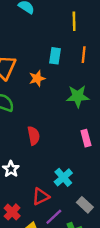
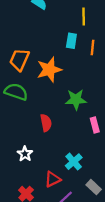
cyan rectangle: (55, 56) -> (71, 41), moved
orange star: (37, 78) -> (49, 70), size x1.6
green star: (78, 96) -> (76, 100), moved

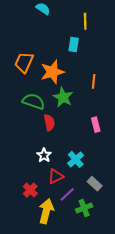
orange line: (93, 47) -> (94, 81), moved
green semicircle: (16, 92) -> (33, 101), moved
green star: (76, 100) -> (63, 97), moved, turned 30
white star: (25, 154) -> (44, 155), moved

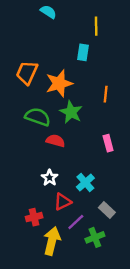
red semicircle: (49, 123) -> (56, 141), turned -63
red cross: (30, 190) -> (34, 217), turned 32

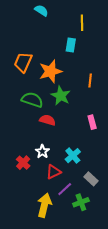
red cross: (34, 217) -> (23, 163), moved, turned -32

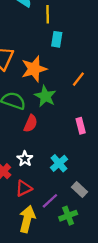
yellow line: (82, 23) -> (48, 14), moved
orange line: (90, 81) -> (78, 79), turned 32
red semicircle: (47, 120) -> (31, 124), turned 98
red triangle: (54, 172) -> (24, 188), moved

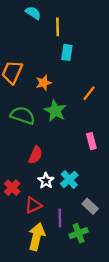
orange star: (34, 69) -> (44, 83), size x0.6
red semicircle: (31, 124) -> (35, 155), moved
white star: (25, 159) -> (46, 181), moved
purple line: (50, 201) -> (60, 218), turned -48

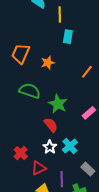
green star: (55, 111) -> (58, 104), moved
pink rectangle: (91, 141) -> (89, 113), turned 64
red semicircle: (35, 155) -> (51, 125), moved, turned -63

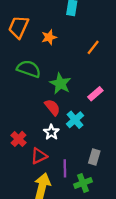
cyan cross: (70, 146) -> (75, 120), moved
gray rectangle: (88, 169) -> (94, 157), turned 64

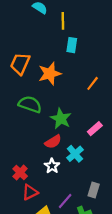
orange star: (49, 37) -> (50, 74), size x1.5
red semicircle: (52, 107) -> (53, 142), turned 98
red triangle: (39, 156) -> (30, 192), moved
purple line: (65, 168) -> (65, 201), turned 42

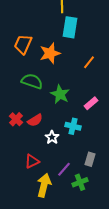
cyan rectangle: (72, 45) -> (70, 27), size x1.5
red semicircle: (53, 142) -> (35, 120), moved
cyan cross: (75, 154) -> (73, 126), turned -35
red cross: (20, 172) -> (16, 119), moved

